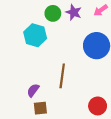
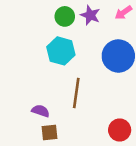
cyan hexagon: (35, 35) -> (61, 51), moved
purple semicircle: (33, 90) -> (41, 111), turned 72

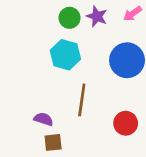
red circle: (120, 130) -> (126, 123), moved

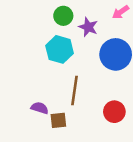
purple star: (97, 16) -> (88, 27), moved
brown square: (53, 142) -> (58, 120), moved

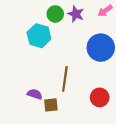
purple star: (88, 27) -> (76, 14), moved
cyan hexagon: (60, 49) -> (39, 36), moved

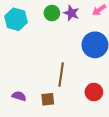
cyan hexagon: (39, 36) -> (16, 19), moved
purple semicircle: (35, 94) -> (19, 96), moved

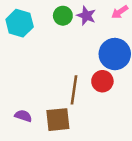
red circle: (94, 92) -> (102, 81), moved
brown square: (48, 99) -> (58, 120), size x1.5

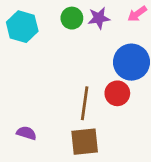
purple star: (86, 16) -> (99, 18), turned -30
brown square: (58, 120) -> (85, 142), moved

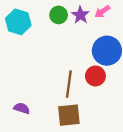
pink arrow: (137, 14) -> (102, 11), moved
purple star: (99, 18) -> (80, 15), turned -30

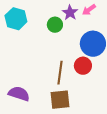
green circle: (59, 15) -> (55, 25), moved
purple semicircle: (22, 108) -> (19, 94), size x1.5

